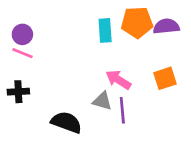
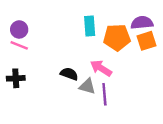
orange pentagon: (137, 22) -> (117, 37), moved
orange square: (165, 78) -> (146, 41), moved
black semicircle: (66, 122) -> (69, 74), moved, size x0.7

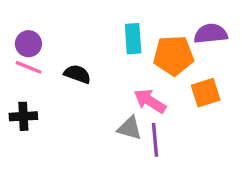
orange square: (146, 41) -> (206, 93), moved
black semicircle: (69, 74) -> (77, 74), moved

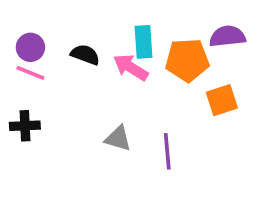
black semicircle: (77, 74) -> (85, 55), moved
pink arrow: (150, 101) -> (131, 67), moved
gray triangle: (130, 128) -> (118, 139), moved

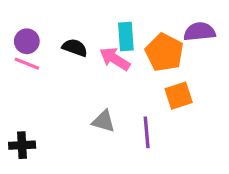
orange pentagon: (187, 60) -> (164, 52), turned 30
orange square: (222, 100) -> (179, 96), moved
black cross: (25, 126) -> (22, 145), moved

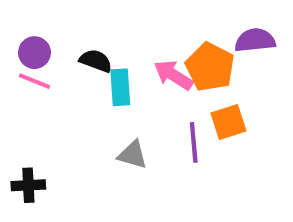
cyan rectangle: (126, 36) -> (120, 87), moved
pink arrow: (115, 59) -> (173, 75), moved
purple line: (147, 132) -> (194, 142), moved

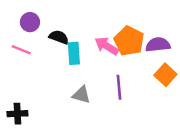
purple semicircle: (255, 40) -> (158, 45), moved
purple circle: (34, 53) -> (30, 22), moved
orange square: (228, 122) -> (165, 75), moved, turned -30

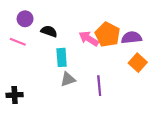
cyan rectangle: (74, 53) -> (62, 57), moved
purple line: (119, 87) -> (99, 86), moved
gray triangle: (81, 95) -> (68, 79), turned -35

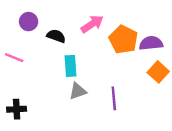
pink arrow: (89, 39) -> (92, 24), moved, turned 114
pink line: (18, 42) -> (14, 58), moved

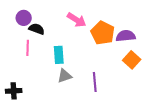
pink arrow: (92, 24) -> (77, 20), turned 66
black semicircle: (56, 36) -> (37, 29), moved
pink line: (14, 58) -> (28, 48), moved, turned 70

